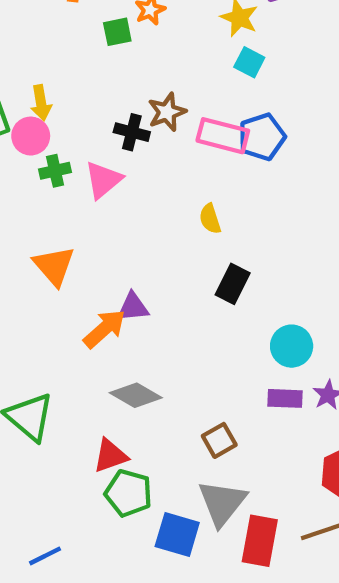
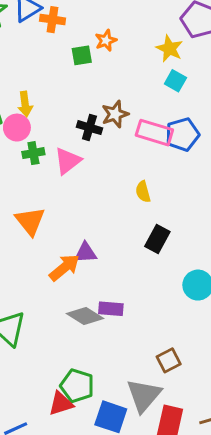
purple rectangle: (285, 398) -> (111, 309), moved
brown square: (219, 440) -> (169, 360), moved
red triangle: (110, 456) -> (61, 403), moved

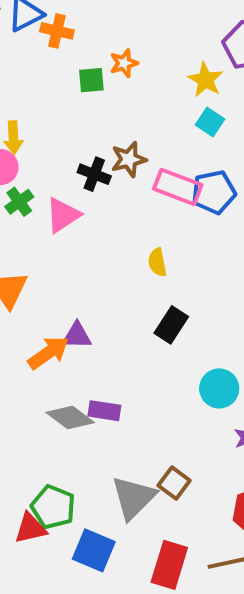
green cross: (33, 153) -> (19, 202), turned -30
brown square: (169, 360) -> (174, 483), turned -30
gray triangle: (144, 395) -> (134, 498), moved

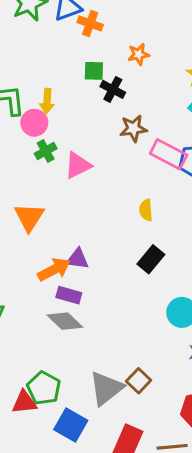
green square: (91, 80) -> (94, 71), moved
black cross: (94, 174) -> (113, 89), moved
purple rectangle: (104, 411) -> (69, 295), moved

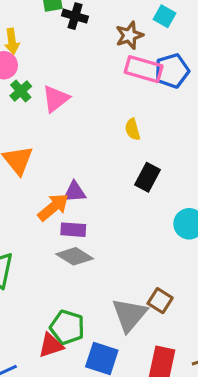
brown star: (133, 128) -> (129, 35), moved

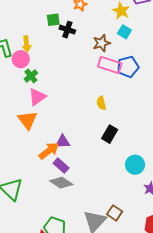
pink triangle: (56, 99) -> (37, 97), moved
purple rectangle: (73, 230) -> (61, 166), turned 35

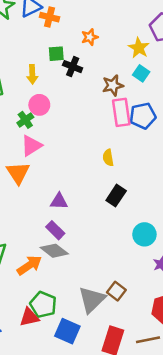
yellow arrow: (27, 44) -> (32, 74), moved
pink circle: (21, 59) -> (39, 105), moved
pink rectangle: (110, 65) -> (121, 112), turned 60
orange arrow: (49, 151) -> (29, 265), moved

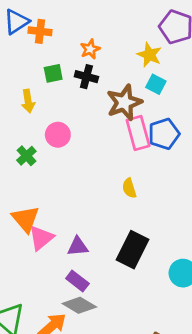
black cross: (73, 67) -> (86, 77), moved
brown star: (113, 85) -> (124, 102), size x1.4
pink circle: (39, 105) -> (58, 135), moved
pink triangle: (31, 146) -> (41, 238), moved
black rectangle: (116, 196) -> (132, 250), moved, size x1.4

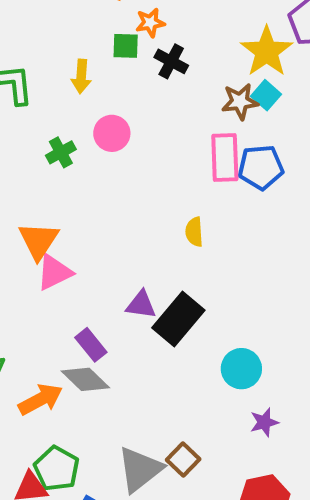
orange star: (90, 49) -> (150, 23), moved
yellow star: (149, 55) -> (267, 51), size x1.4
brown star: (124, 102) -> (240, 101), moved, size x0.7
purple triangle: (78, 247) -> (141, 305), moved

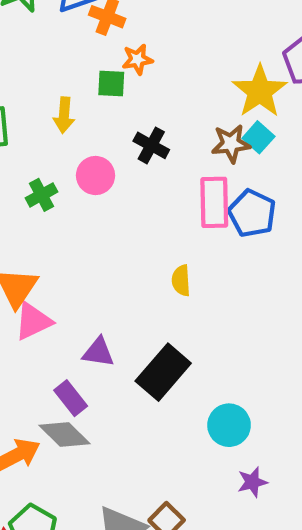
black cross: (171, 61) -> (151, 145), moved
blue pentagon: (261, 167) -> (252, 213), turned 30
purple triangle: (141, 305) -> (98, 352), moved

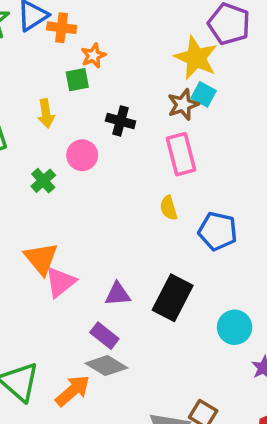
blue pentagon: (252, 213) -> (218, 231), moved
yellow semicircle: (181, 280) -> (169, 208), moved

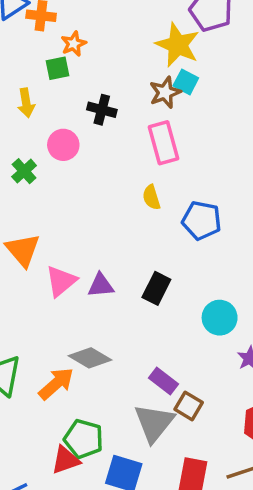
pink triangle: (60, 282) -> (61, 281), moved
black rectangle: (173, 298) -> (156, 288), size x0.7
purple rectangle: (104, 336) -> (163, 381), moved

